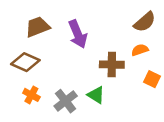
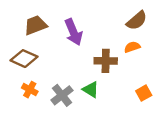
orange square: (152, 79) -> (144, 93), moved, turned 35

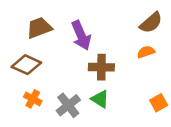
brown cross: (106, 61) -> (101, 67), moved

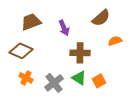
brown semicircle: (151, 23) -> (101, 18), moved
purple arrow: (81, 35) -> (64, 28), size x0.7
orange square: (159, 103) -> (99, 81), moved

